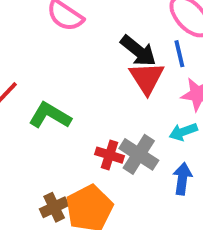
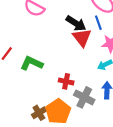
gray cross: (139, 154) -> (84, 97), moved

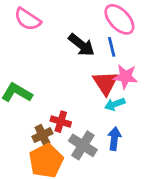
red triangle: (82, 38) -> (106, 83), moved
brown cross: (39, 113) -> (42, 135), moved

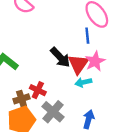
black arrow: (81, 45) -> (60, 57), moved
pink star: (125, 77) -> (95, 61), turned 30
blue arrow: (114, 139) -> (89, 119), moved

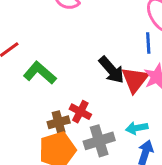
cyan arrow: (83, 82) -> (137, 128), moved
gray cross: (53, 112) -> (99, 141), turned 30

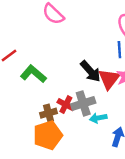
cyan arrow: (137, 128) -> (98, 118), moved
gray cross: (99, 141) -> (83, 103), moved

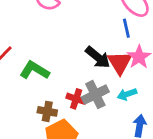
brown cross: (49, 113) -> (47, 111), moved, turned 35
cyan arrow: (98, 118) -> (127, 94), moved

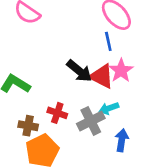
red triangle: (120, 63) -> (102, 76), turned -32
gray cross: (95, 94) -> (91, 121), moved

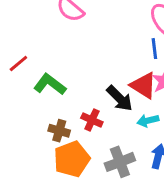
black arrow: (79, 71) -> (120, 98), moved
gray cross: (91, 121) -> (120, 162), moved

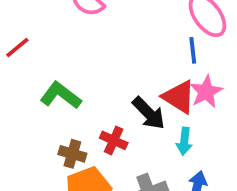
red line: (18, 63) -> (17, 47), moved
cyan arrow: (148, 121) -> (184, 141), turned -70

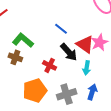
blue line: (193, 50) -> (61, 29), moved, turned -48
brown cross: (72, 154) -> (15, 57), moved

